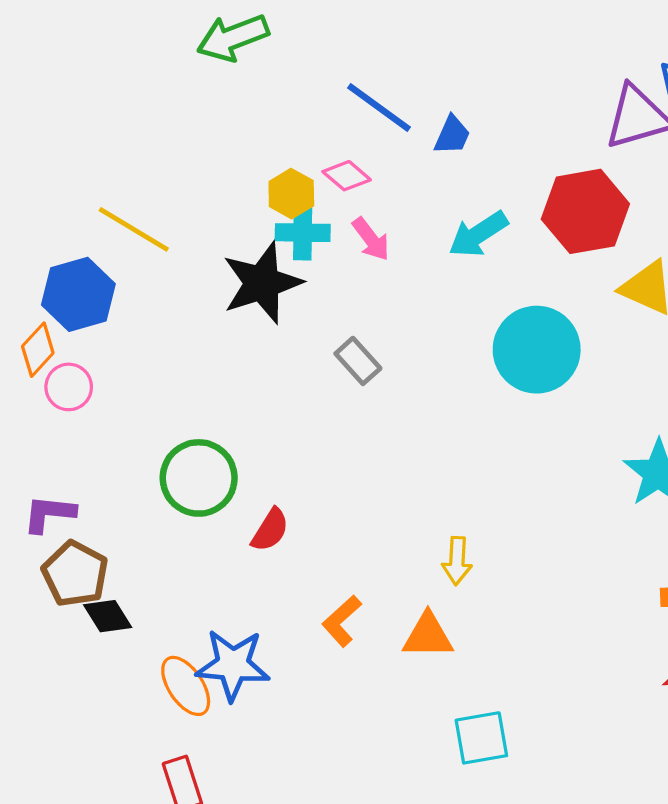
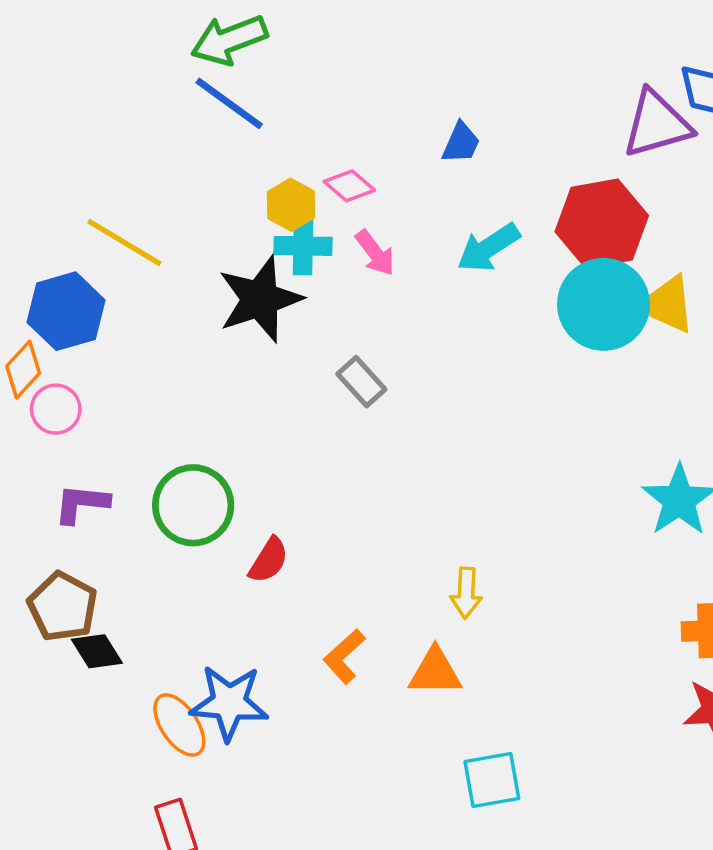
blue line: (379, 107) -> (229, 103), moved
cyan circle: (537, 350) -> (604, 304), moved
purple L-shape: (49, 514) -> (81, 504), moved

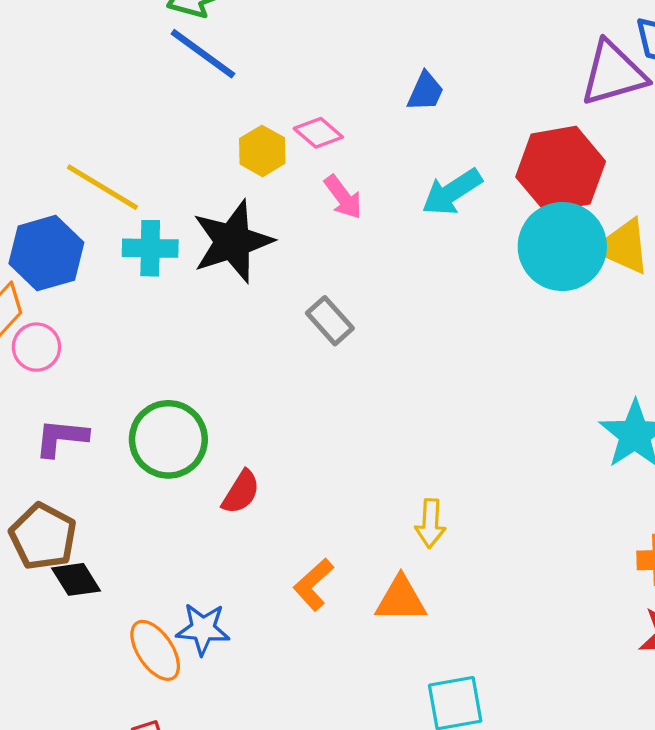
cyan cross: (303, 246) -> (150, 248), moved
blue star: (229, 703) -> (203, 629), size x0.7

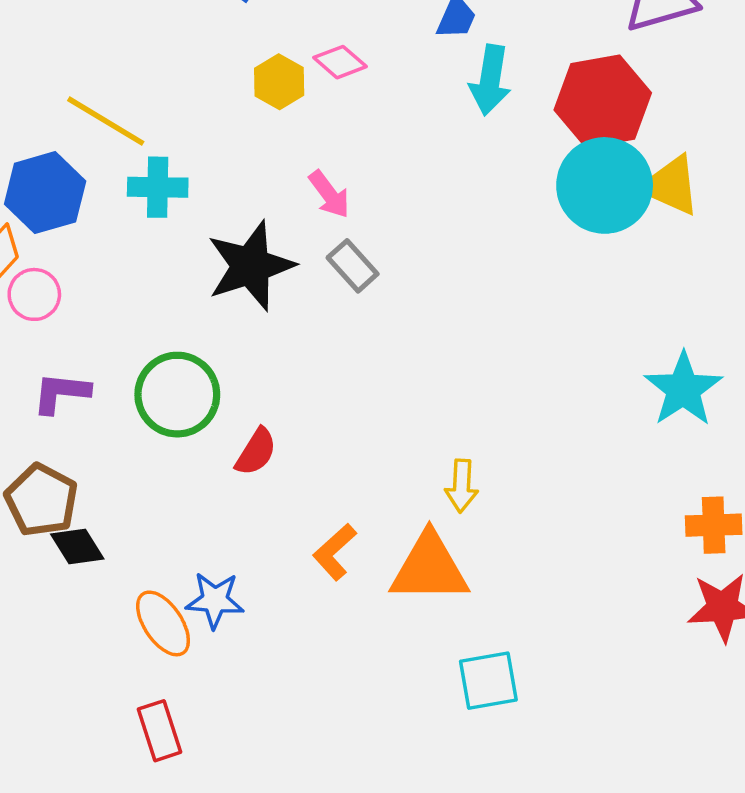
cyan arrow: (452, 192) -> (490, 80), moved, turned -48
pink arrow: (343, 197) -> (329, 194), moved
black star: (233, 242) -> (251, 266), moved
orange triangle: (401, 599) -> (429, 568), size x1.4

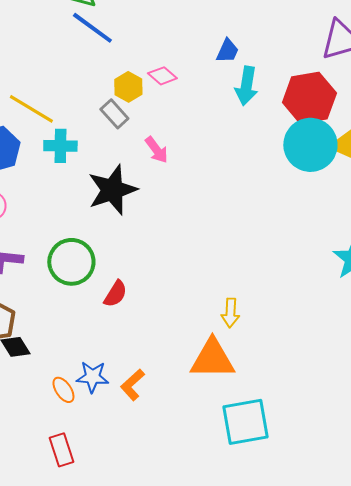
gray rectangle: (353, 266) -> (114, 114), moved
orange L-shape: (335, 552) -> (132, 385), moved
orange ellipse: (163, 623) -> (63, 390), size x0.7
cyan square: (488, 681) -> (245, 422), size x1.4

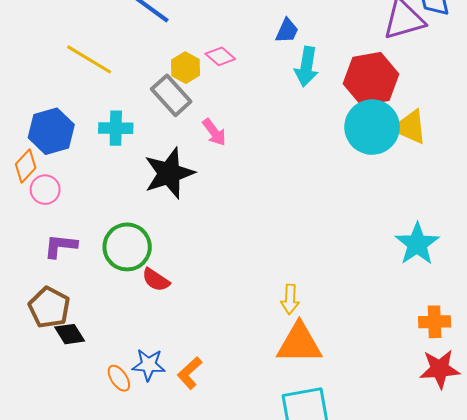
yellow line: (31, 109) -> (89, 59), moved
gray rectangle: (114, 114) -> (171, 95), size x1.4
red semicircle: (115, 294) -> (156, 280), moved, turned 92
orange triangle: (212, 359) -> (299, 343), moved

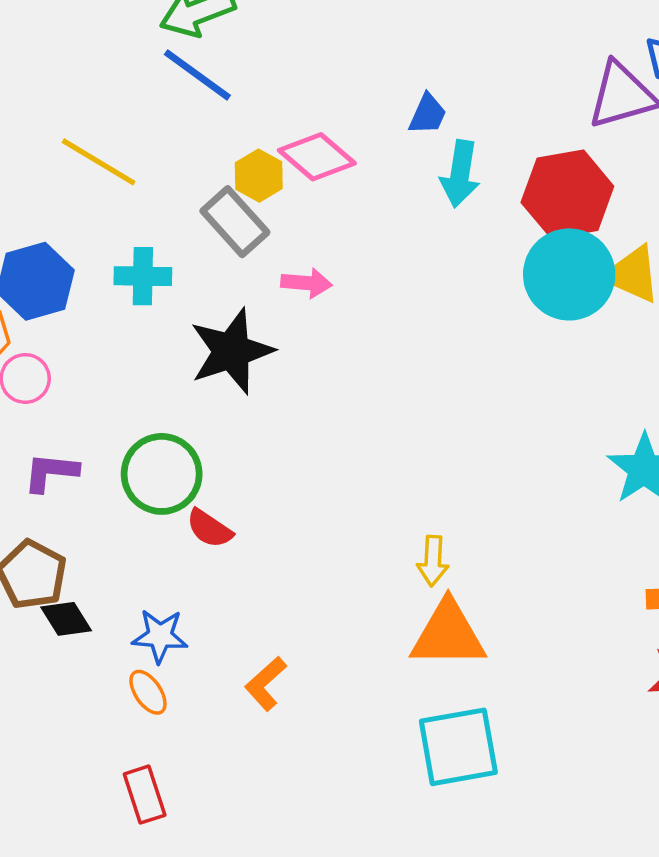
pink diamond: (220, 56) -> (317, 157), size x1.5
pink arrow: (214, 132) -> (307, 283), turned -48
blue star: (149, 365) -> (160, 636), moved

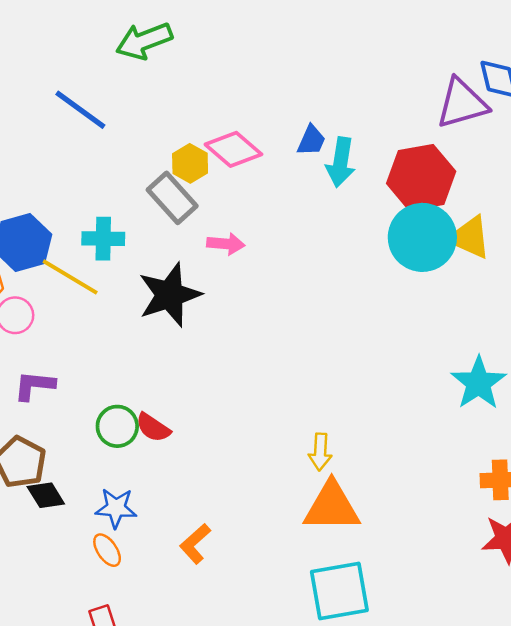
blue line: (197, 75) -> (80, 110), moved
blue trapezoid: (428, 114) -> (311, 140), moved
yellow line: (99, 162) -> (70, 277), moved
green circle: (162, 474) -> (117, 426), moved, size x0.7

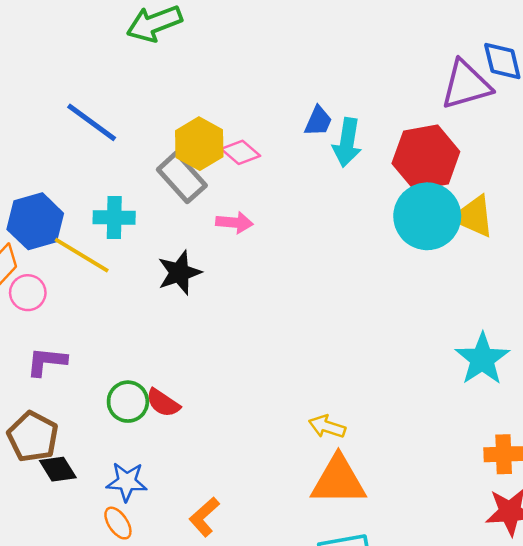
blue line: (80, 110) -> (92, 122), moved
pink diamond: (233, 149) -> (241, 152), moved, size x0.7
yellow hexagon: (190, 163) -> (199, 144), size x1.4
black star: (170, 295) -> (179, 273), size x0.7
yellow arrow: (320, 452) -> (327, 427), turned 105

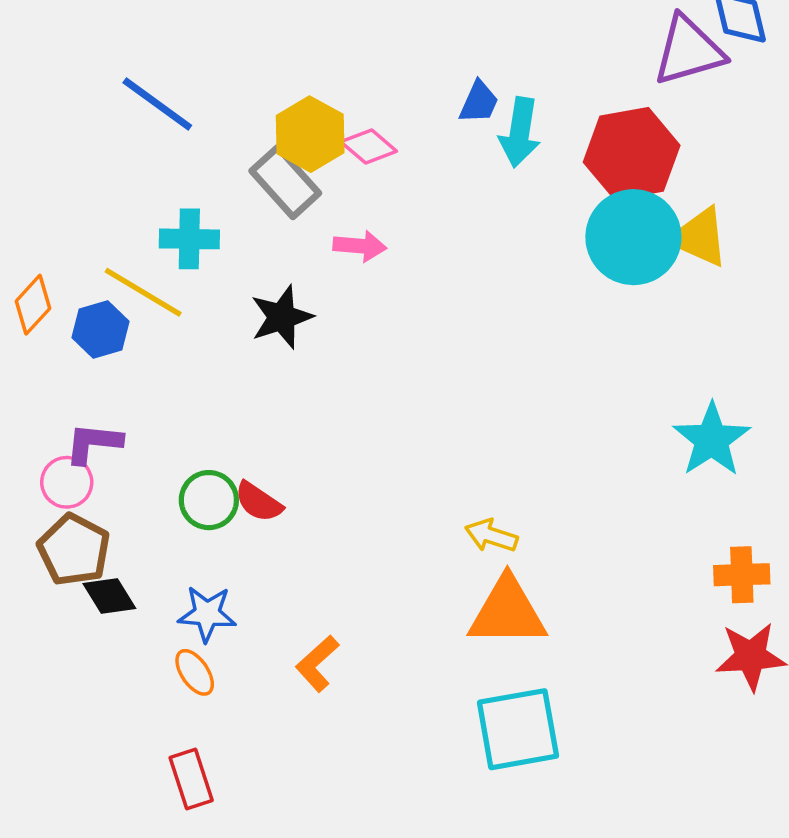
blue hexagon: (35, 221) -> (100, 330), moved, size x0.7
pink circle: (28, 293) -> (67, 482), moved

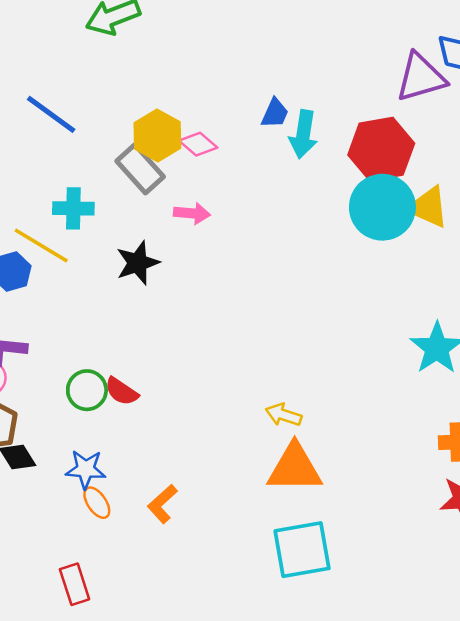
orange ellipse: (195, 672) -> (97, 503), moved

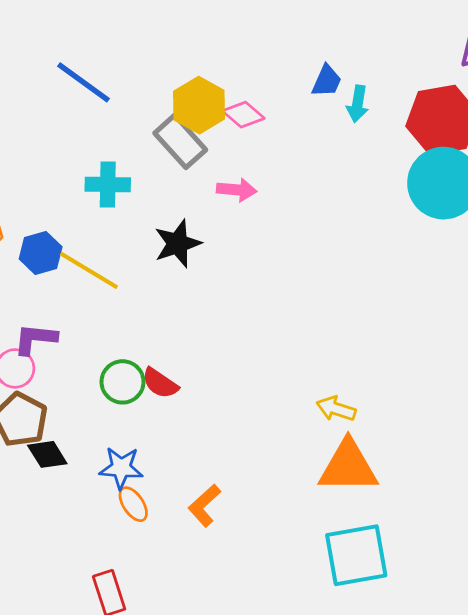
cyan arrow: (303, 134) -> (358, 104), size x0.7
yellow line: (41, 246) -> (89, 270), moved

